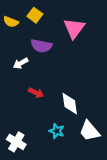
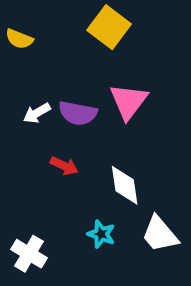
yellow square: (35, 15) -> (109, 27), moved, size x1.5
pink triangle: (74, 28) -> (129, 101), moved
purple semicircle: (41, 46) -> (78, 113), moved

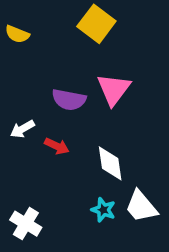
white arrow: (37, 113) -> (22, 129), moved
cyan star: (101, 234) -> (103, 210), moved

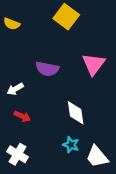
pink triangle: (114, 89) -> (94, 64), moved
red arrow: (57, 146) -> (22, 116), moved
white trapezoid: (141, 206) -> (97, 157), moved

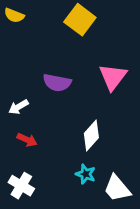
yellow semicircle: (12, 24) -> (14, 15), moved
white diamond: (76, 113) -> (91, 135), turned 50

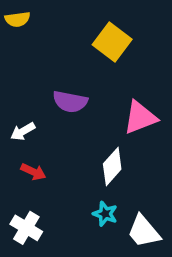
yellow semicircle: (14, 15) -> (18, 19), turned -30
yellow square: (80, 20) -> (112, 42), moved
pink triangle: (113, 77) -> (140, 117), moved, turned 32

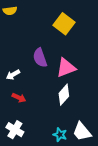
purple semicircle: (70, 102) -> (40, 58), turned 60
pink triangle: (140, 117) -> (66, 68), moved
cyan star: (105, 214) -> (60, 135), moved

